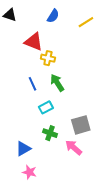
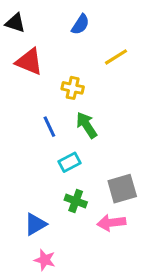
yellow line: (86, 22) -> (116, 57), moved
red triangle: (34, 42) -> (29, 62), moved
pink arrow: (74, 147) -> (111, 223), turned -48

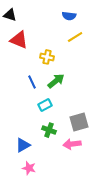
blue semicircle: (80, 24) -> (69, 16), moved, turned 64
green arrow: (87, 125) -> (56, 81), turned 84

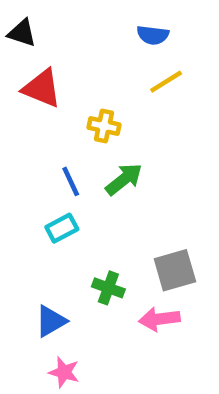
cyan rectangle: (45, 105) -> (62, 228), moved

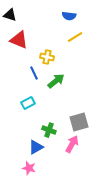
blue line: (71, 181) -> (34, 73), moved
pink arrow: (159, 319) -> (72, 144), turned 126
blue triangle: (51, 321) -> (36, 147), moved

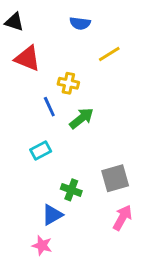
blue semicircle: (69, 16) -> (80, 23), moved
pink arrow: (72, 144) -> (122, 218), moved

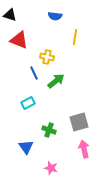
yellow line: (109, 54) -> (75, 37), turned -49
blue triangle: (52, 215) -> (26, 147), moved, turned -35
pink arrow: (122, 218) -> (84, 149), turned -42
pink star: (42, 245) -> (51, 168), moved

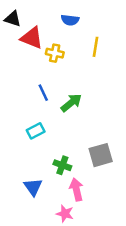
red triangle: (19, 40) -> (32, 38), moved
yellow cross: (47, 57) -> (55, 53), moved
pink arrow: (84, 149) -> (76, 189), moved

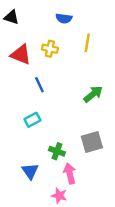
red triangle: (32, 38) -> (21, 55), moved
green arrow: (71, 103) -> (93, 94), moved

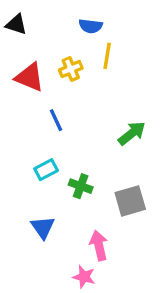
yellow line: (87, 43) -> (107, 56), moved
yellow cross: (50, 49) -> (71, 69), turned -35
green cross: (57, 151) -> (81, 186), moved
blue triangle: (30, 171) -> (43, 227), moved

